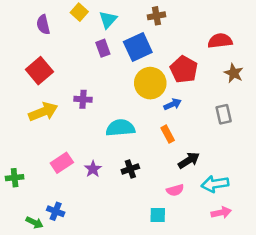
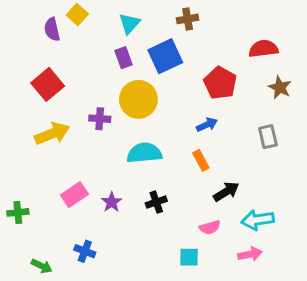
yellow square: (79, 12) -> (77, 14), moved
yellow circle: (150, 83) -> (138, 99), moved
blue cross: (56, 211) -> (85, 251), moved
pink arrow: (221, 213) -> (250, 254), moved

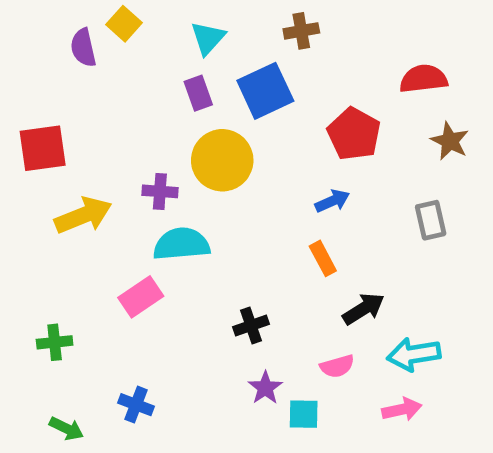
red square: (48, 84) -> (43, 148), moved, turned 32
cyan semicircle: (144, 153) -> (181, 244), moved
pink rectangle: (74, 195) -> (141, 297), moved
purple star: (112, 202) -> (265, 388), moved
green cross: (18, 212) -> (55, 342), moved

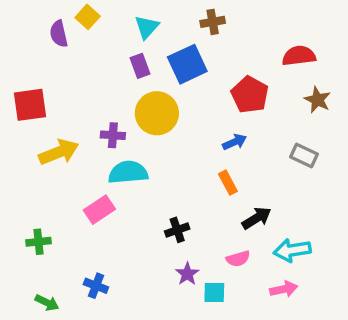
gray rectangle: (431, 220) -> (304, 156), turned -52

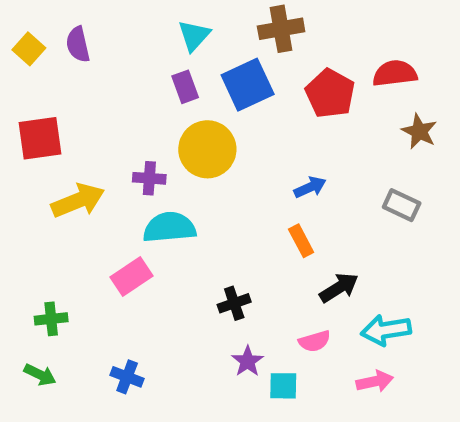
yellow square: (88, 17) -> (29, 49), moved
brown cross: (213, 22) -> (281, 29), size x1.4
red pentagon: (250, 95) -> (330, 94), moved
green arrow: (47, 303) -> (40, 375), moved

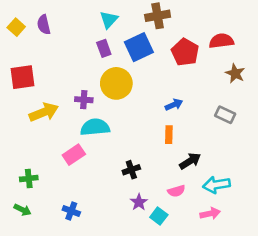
orange rectangle: (301, 241) -> (169, 135), turned 30
cyan square: (283, 386) -> (159, 216), turned 36

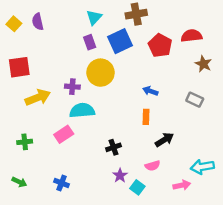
blue arrow: (174, 105) -> (150, 91), turned -136
green cross: (29, 178) -> (25, 142), moved
cyan arrow: (216, 185) -> (202, 167), moved

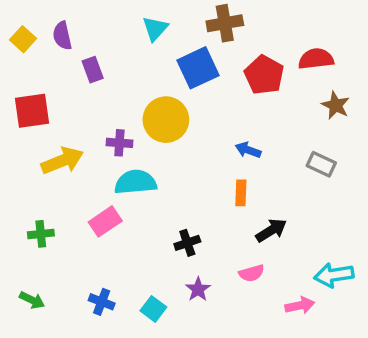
purple rectangle: (90, 42) -> (93, 70), moved
cyan square: (137, 187) -> (153, 309), moved

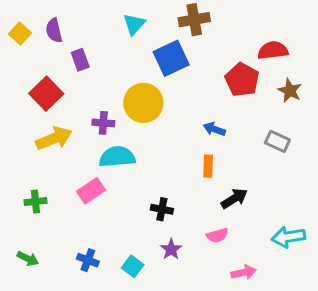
red pentagon: (264, 75) -> (242, 80), moved
red square: (32, 111) -> (46, 94), moved, turned -36
black cross: (187, 243) -> (162, 209), turned 30
pink arrow: (300, 305) -> (244, 272), moved

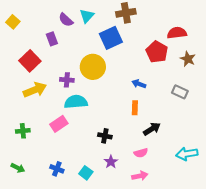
purple semicircle: (54, 30) -> (66, 20), moved, turned -35
pink arrow: (244, 272) -> (140, 176), moved

